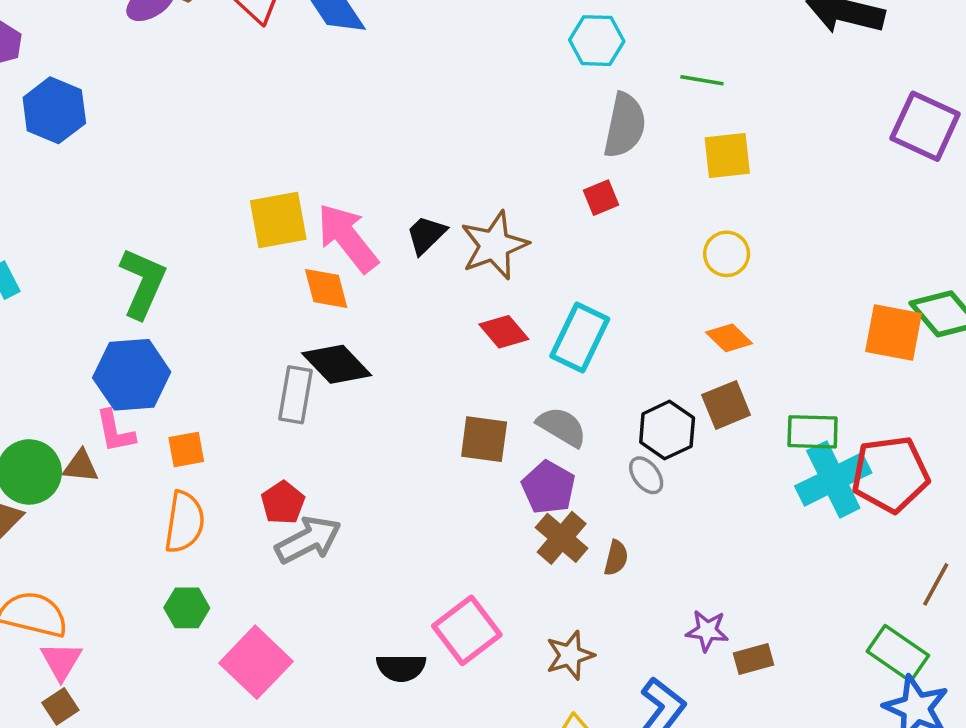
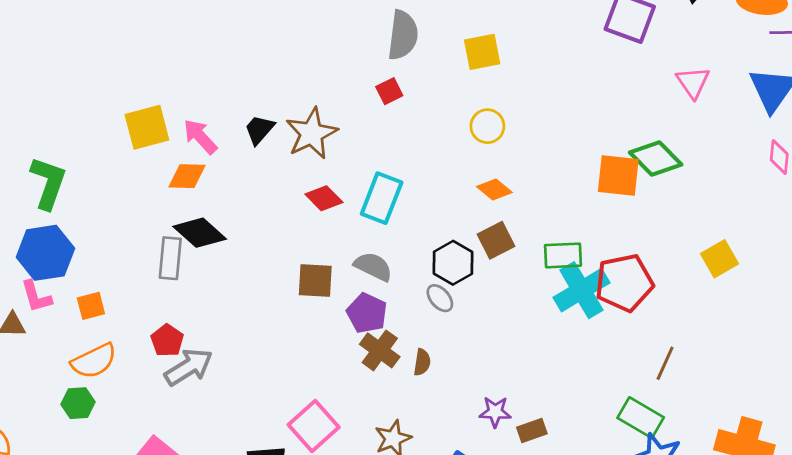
pink arrow: (348, 238) -> (200, 137), size x0.7
orange diamond: (326, 289) -> (187, 176), turned -69
orange semicircle: (184, 522) -> (94, 361), turned 60
green hexagon: (187, 608) -> (78, 403), moved

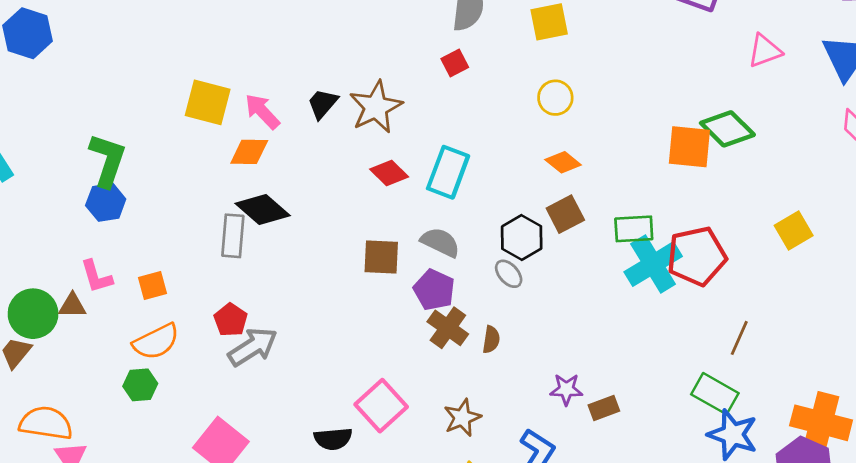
pink triangle: (693, 82) -> (765, 51), turned 45
yellow square: (147, 127) -> (208, 102), turned 30
blue hexagon: (45, 253) -> (106, 202), moved, size x0.7

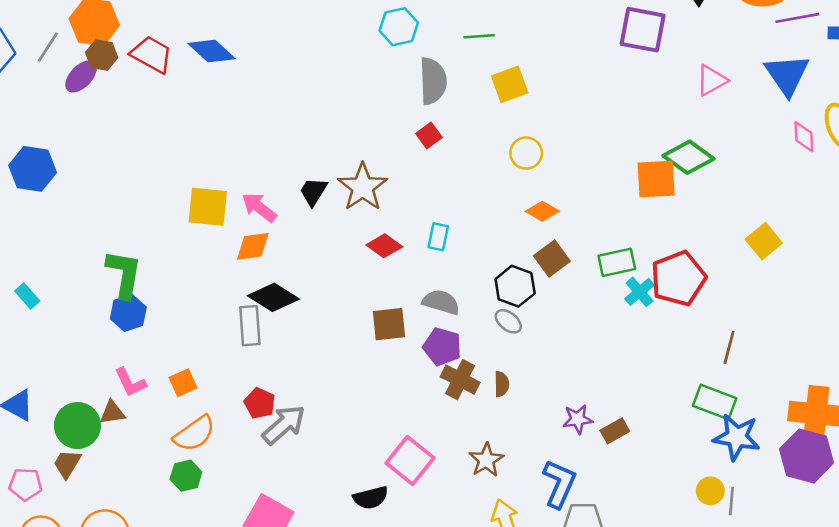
cyan rectangle: (448, 172) -> (438, 237), size x0.6
cyan cross: (653, 264) -> (640, 292), size x0.6

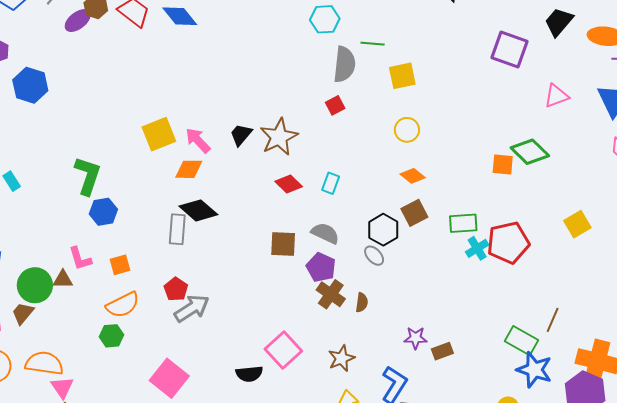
green line: (479, 36) -> (373, 44), moved
orange square: (656, 179) -> (503, 165), size x0.7
yellow square: (208, 207) -> (159, 134), turned -36
blue hexagon: (128, 313) -> (103, 212), moved
brown line: (729, 347) -> (553, 320), moved

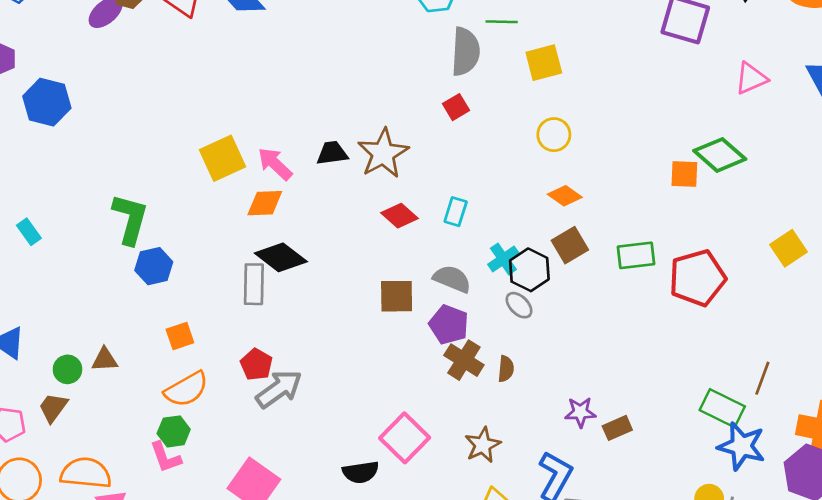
black trapezoid: (241, 135) -> (332, 153), turned 45
cyan cross: (477, 248) -> (503, 259), moved
pink L-shape: (80, 259) -> (166, 457), moved
green circle: (35, 285) -> (68, 369), size x0.6

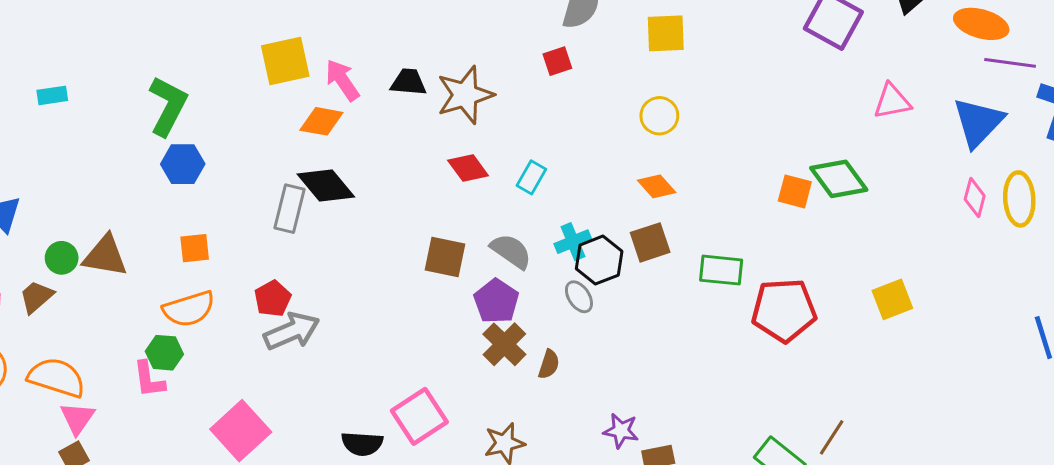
cyan rectangle: (29, 232) -> (52, 95), turned -75
brown triangle: (105, 360) -> (105, 256), size x1.5

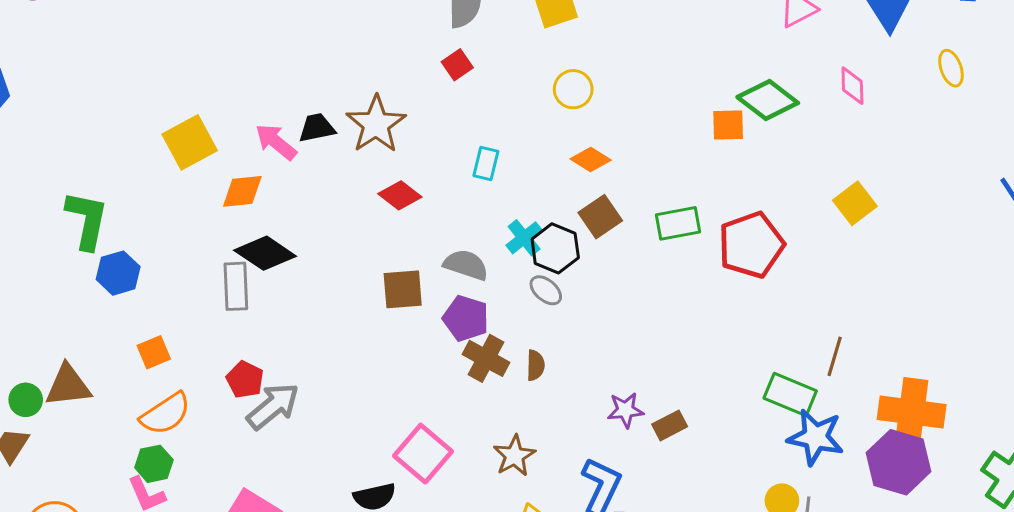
pink arrow: (342, 80) -> (276, 142), moved
cyan rectangle: (531, 177) -> (486, 164), moved
pink diamond: (975, 197) -> (852, 86), moved
yellow ellipse: (1019, 199) -> (951, 68), size x0.7

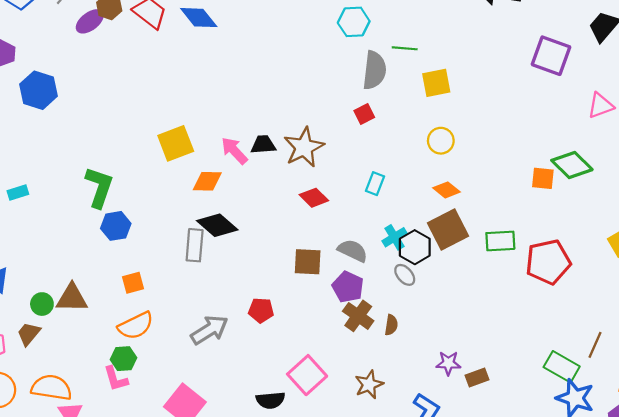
brown square: (600, 217) -> (448, 230), size x1.4
red pentagon: (245, 380) -> (261, 310), moved, turned -30

